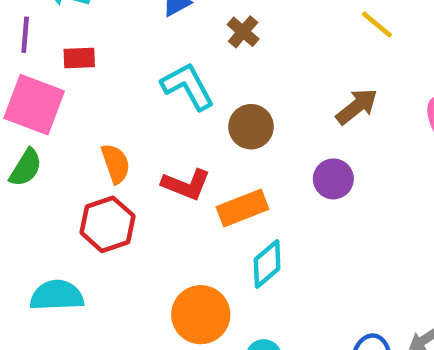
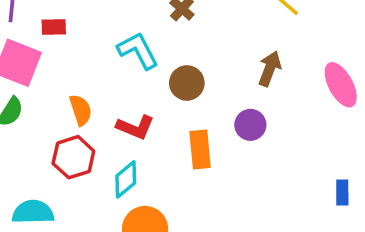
brown arrow: (357, 106) -> (270, 69), turned -32
orange rectangle: (242, 208) -> (200, 149), moved, turned -75
cyan diamond: (267, 264) -> (126, 179), moved

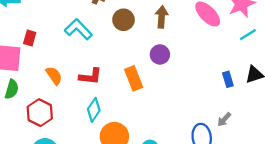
red rectangle: (54, 27) -> (30, 38), moved, turned -56
brown circle: (187, 83) -> (123, 20), moved
red hexagon: (73, 157) -> (40, 113), moved

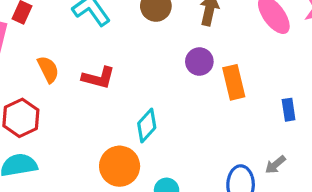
orange rectangle: (134, 78) -> (234, 82), moved
cyan diamond: (94, 110) -> (147, 125), moved

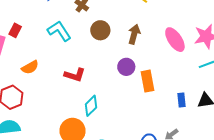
orange semicircle: (48, 69) -> (30, 67), turned 84
red L-shape: (98, 78) -> (75, 75), moved

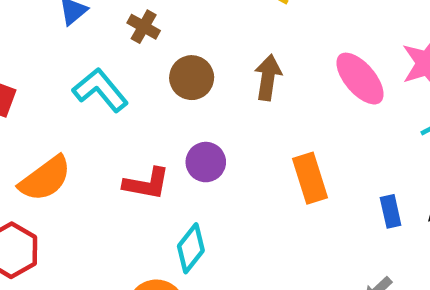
orange semicircle: (30, 67) -> (45, 179), size x1.4
purple circle: (126, 67) -> (206, 162), moved

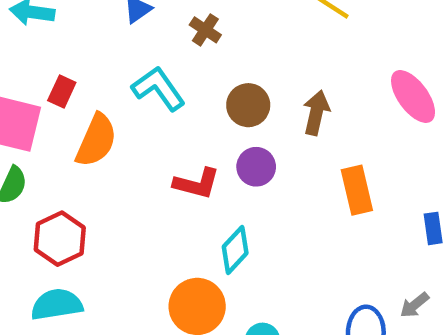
brown arrow: (268, 77) -> (316, 113), moved
brown circle: (192, 78) -> (248, 105), moved
orange semicircle: (45, 179) -> (96, 140), moved, turned -34

